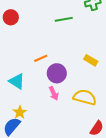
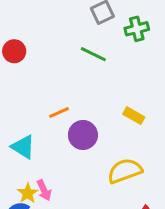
green line: (64, 19) -> (93, 54), turned 36
pink arrow: (54, 93) -> (44, 190), moved
yellow semicircle: (85, 97) -> (125, 171), turned -35

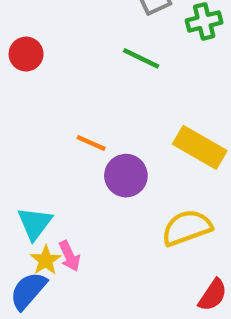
orange line: (59, 113) -> (91, 143), turned 48
yellow rectangle: (134, 116) -> (200, 147), size x1.6
cyan triangle: (23, 147) -> (35, 223), moved, turned 35

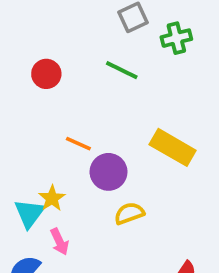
red circle: (26, 54) -> (46, 74), moved
yellow semicircle: (187, 228) -> (129, 213), moved, size x0.7
yellow star: (46, 260) -> (52, 198), moved

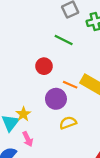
red circle: (46, 74) -> (44, 66), moved
orange line: (78, 144) -> (70, 85), moved

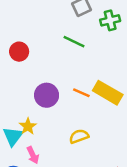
red circle: (44, 66) -> (19, 52), moved
purple circle: (56, 99) -> (47, 95), moved

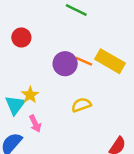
red circle: (19, 52) -> (21, 37), moved
purple circle: (47, 95) -> (65, 64), moved

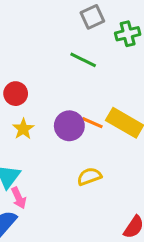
yellow star: (30, 95) -> (23, 129), moved
pink arrow: (35, 124) -> (19, 198), moved

